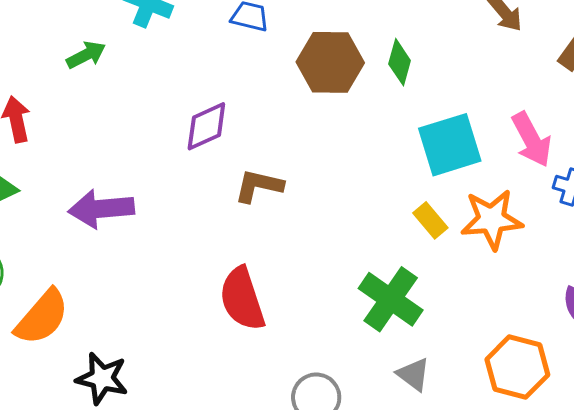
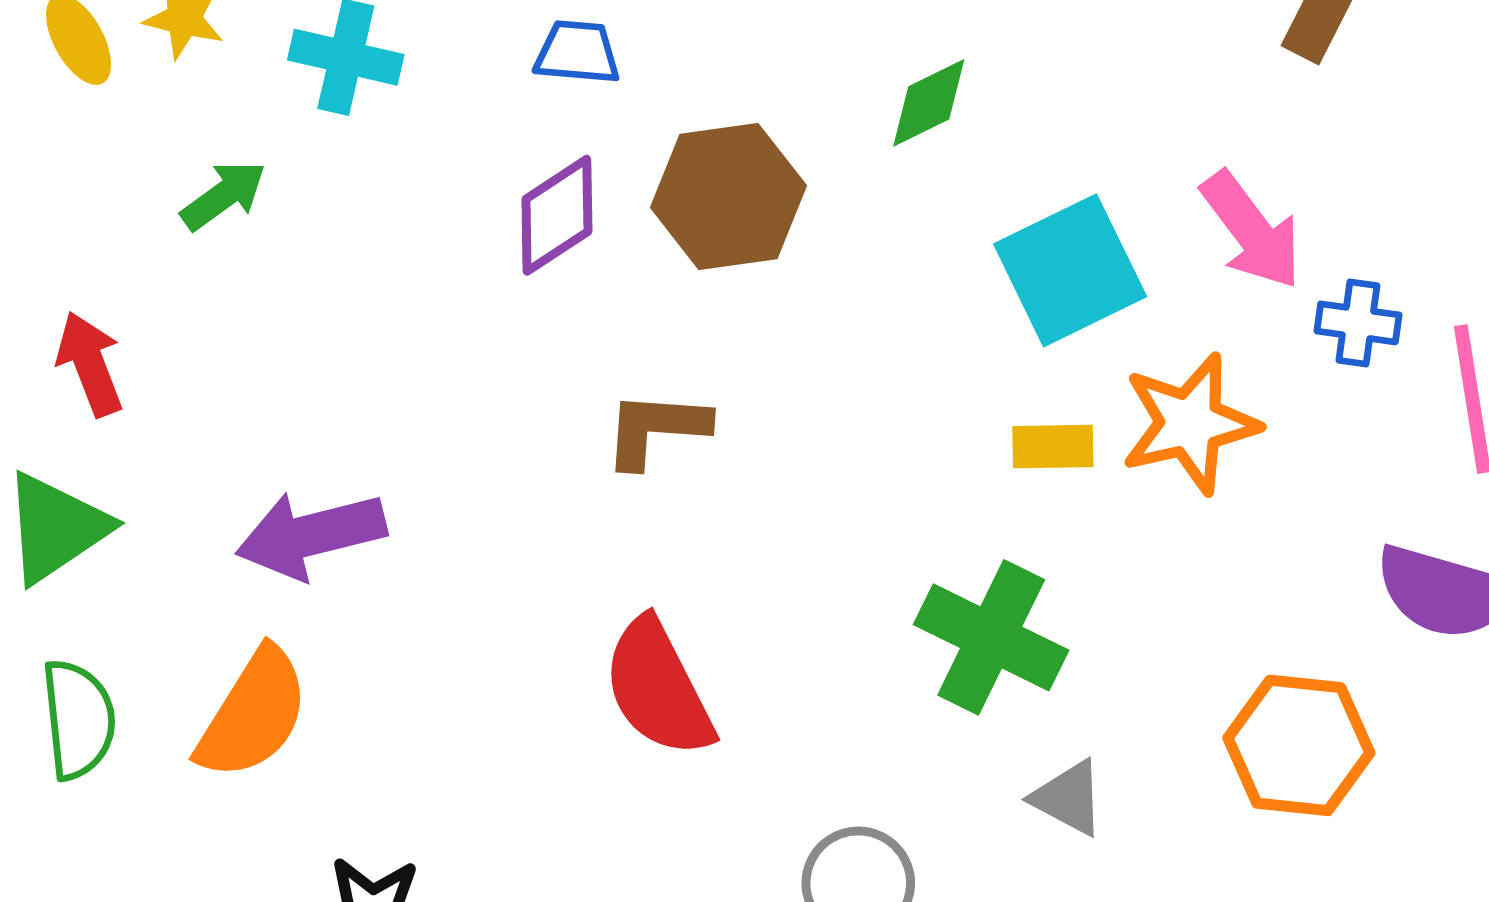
brown hexagon: (330, 62) -> (728, 196), moved
green diamond: (400, 62) -> (929, 103), turned 57
purple diamond: (206, 126) -> (557, 215), moved
yellow rectangle: (430, 220) -> (1053, 447), turned -42
orange semicircle: (42, 317) -> (253, 714), moved

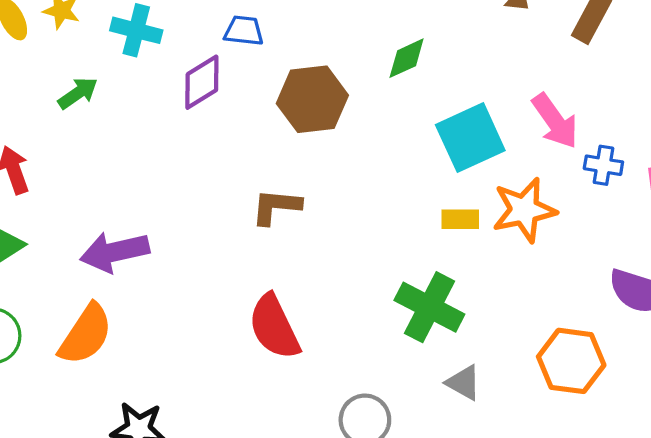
purple diamond: (557, 215) -> (202, 82), moved

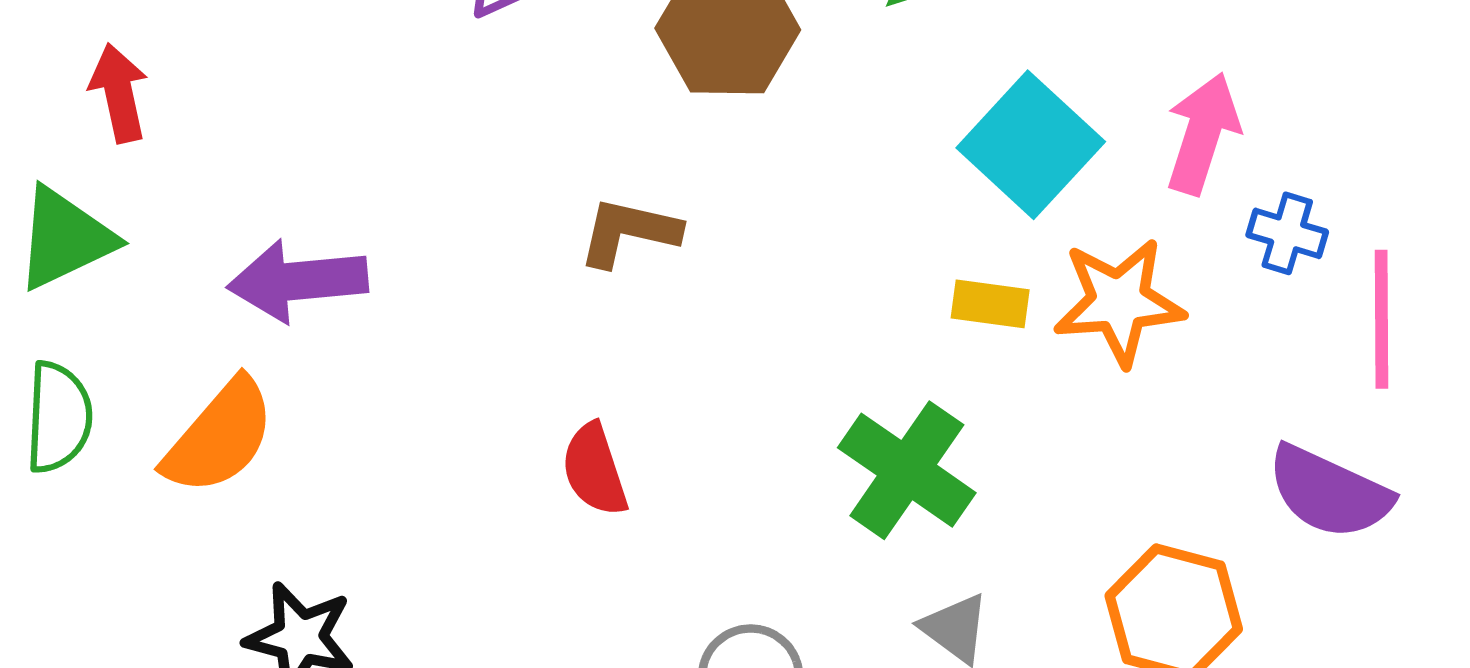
pink arrow: (555, 121) -> (1203, 134), turned -134
cyan square: (470, 138) -> (1031, 145), turned -30
red semicircle: (274, 327) -> (595, 470), size x0.7

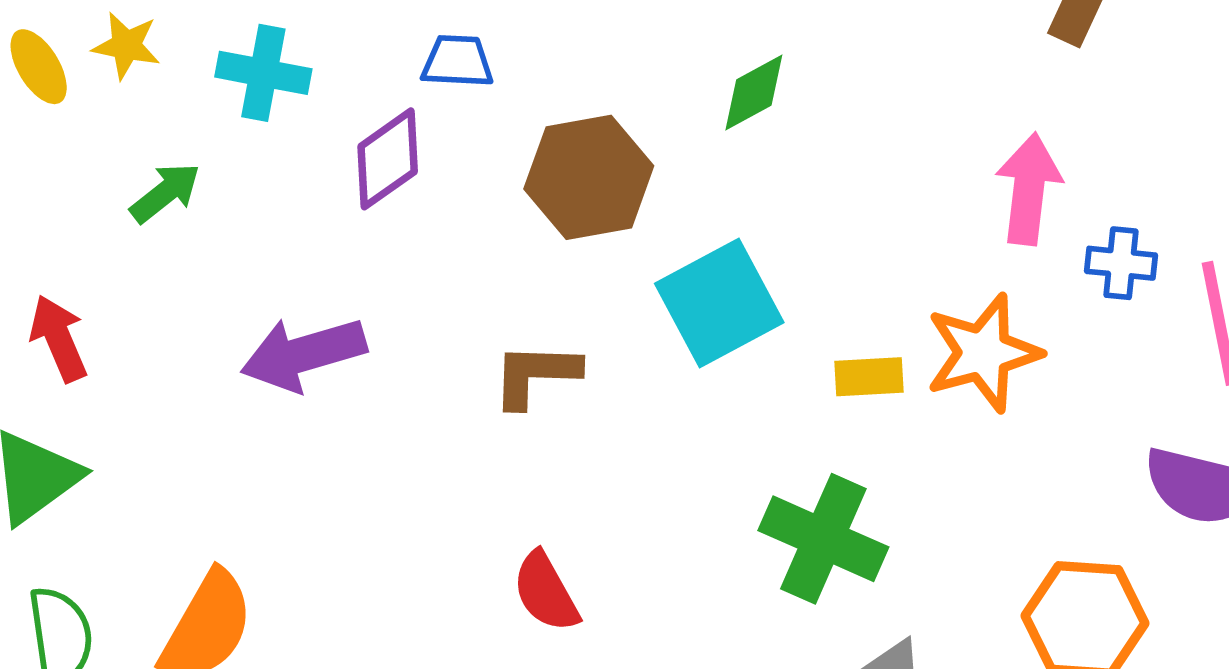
cyan square: (1031, 145) -> (719, 303), moved, turned 30
purple arrow: (298, 281) -> (303, 354), moved

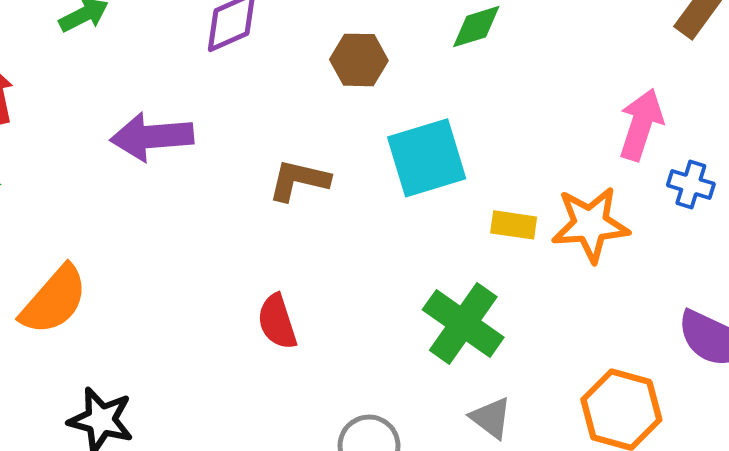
brown hexagon: (589, 177) -> (359, 60), size x0.7

